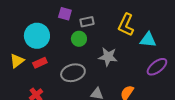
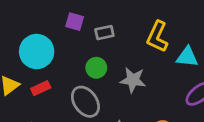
green circle: (79, 39) -> (96, 68), moved
gray ellipse: (73, 73) -> (85, 102), turned 70

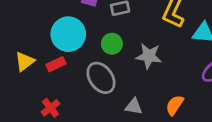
cyan circle: (37, 52) -> (68, 34), moved

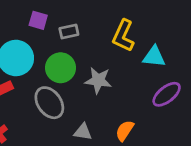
green circle: (112, 44) -> (61, 68), size x1.4

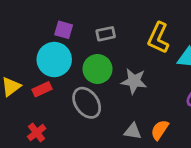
purple square: (38, 20) -> (64, 30), moved
gray triangle: (83, 132) -> (133, 131), moved

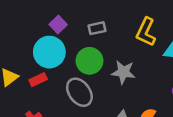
purple square: (64, 30) -> (58, 24), turned 30

